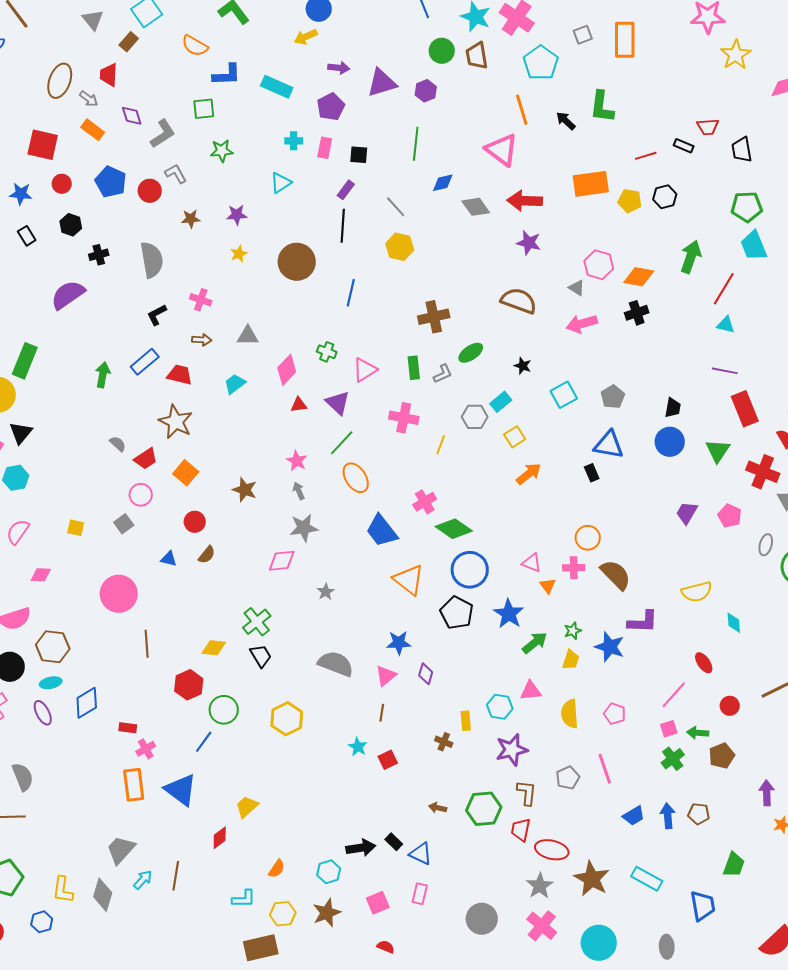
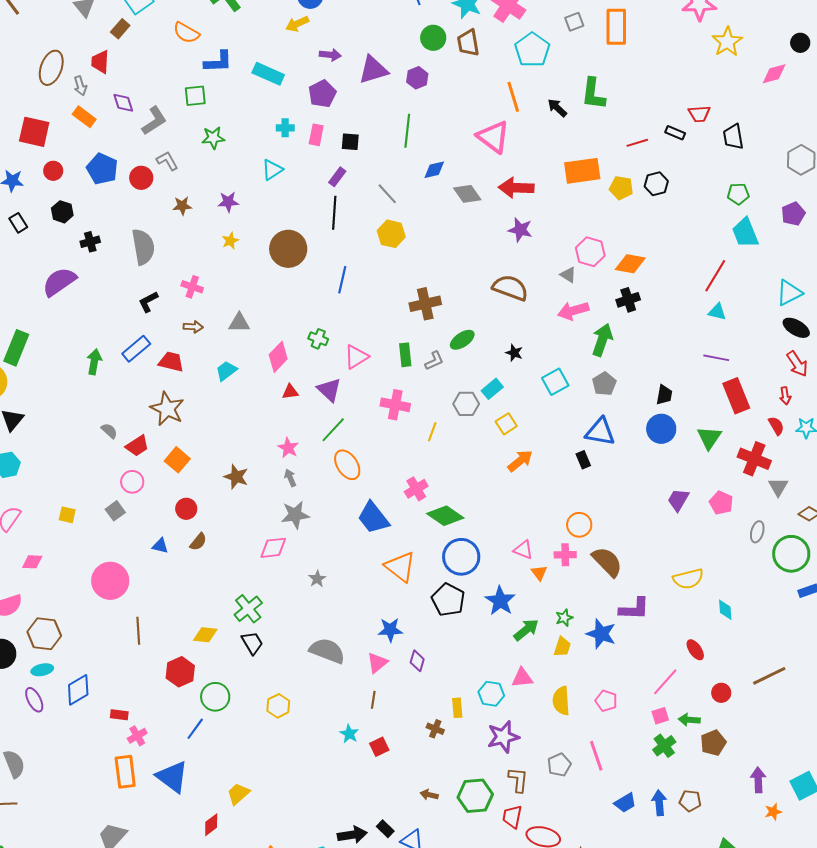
gray arrow: (89, 99) -> (80, 86), turned 36
green pentagon: (747, 207) -> (738, 194), size x0.7
green arrow: (691, 257) -> (602, 340), moved
yellow hexagon: (287, 719) -> (278, 706), size x0.7

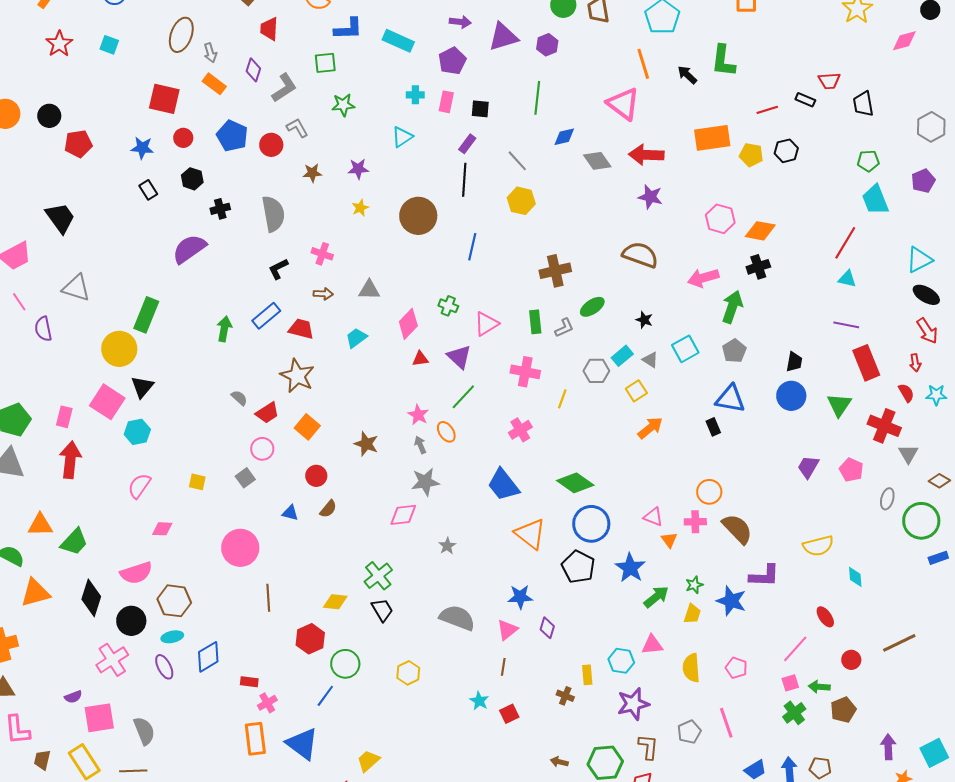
red trapezoid: (100, 62) -> (269, 29), moved
purple diamond: (123, 103) -> (253, 70), turned 35
gray triangle: (568, 275) -> (650, 360), moved
orange ellipse: (347, 465) -> (446, 432), moved, size x0.7
pink cross: (416, 489) -> (520, 430), moved

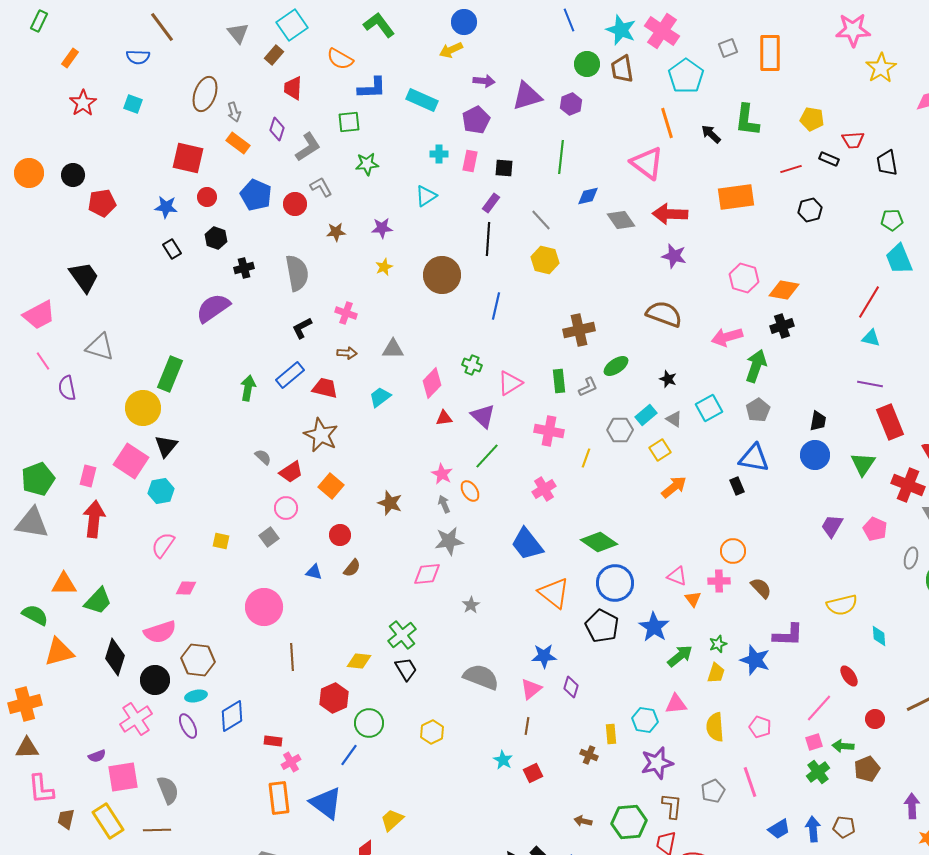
yellow pentagon: (751, 155) -> (812, 119), moved
brown semicircle: (737, 529) -> (761, 588), size x0.7

